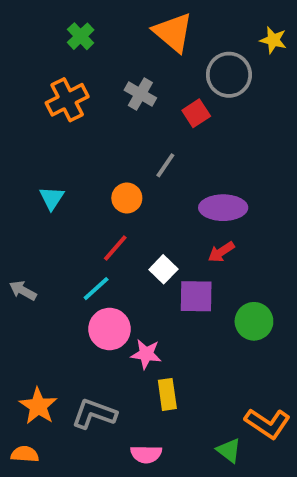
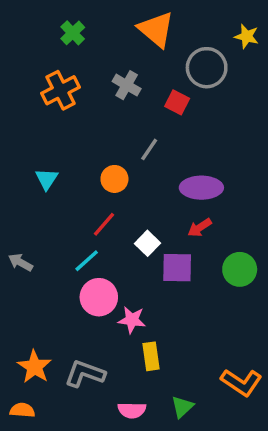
red square: (196, 113) -> (177, 102), turned -30
green circle: (254, 321) -> (240, 269), moved
green triangle: (229, 450) -> (182, 407), moved, turned 40

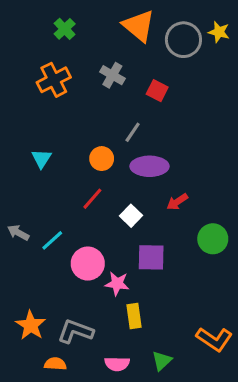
gray circle: (207, 68) -> (183, 40), moved
purple ellipse: (201, 188) -> (150, 166), moved
cyan line: (87, 261) -> (52, 240), moved
purple square: (177, 268) -> (151, 257), moved
orange semicircle: (22, 410) -> (55, 364), moved

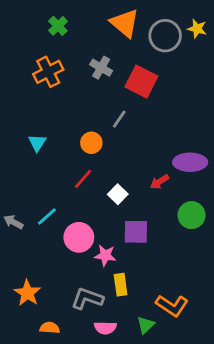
red square: (157, 91) -> (141, 82), size x1.6
purple ellipse: (150, 166) -> (190, 162), moved
gray arrow: (18, 233) -> (13, 222), moved
gray L-shape: (75, 331) -> (87, 299), moved
orange L-shape: (214, 339) -> (172, 306), moved

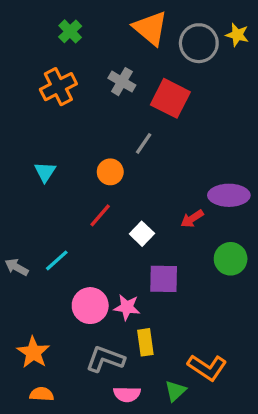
pink circle: (79, 237) -> (90, 306), moved
orange semicircle: (50, 328) -> (42, 394), moved

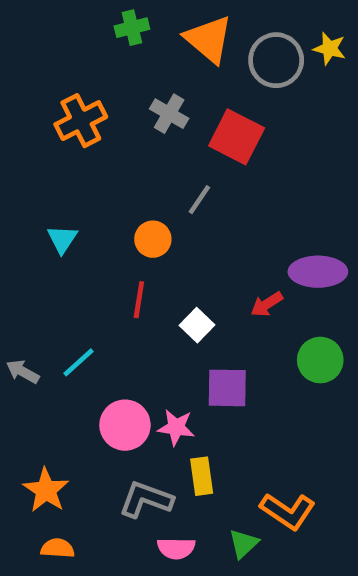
green cross: (70, 31) -> (132, 28), moved, turned 30
red line: (100, 215) -> (139, 300), turned -32

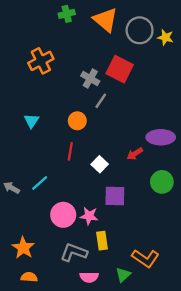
yellow star: (330, 49) -> (165, 37), moved
gray cross: (169, 114) -> (90, 79), moved

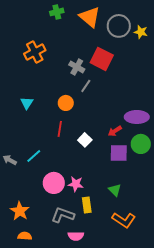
green circle: (162, 182) -> (141, 144), moved
purple square: (115, 196) -> (119, 153), moved
green triangle: (123, 275) -> (115, 190), moved, turned -32

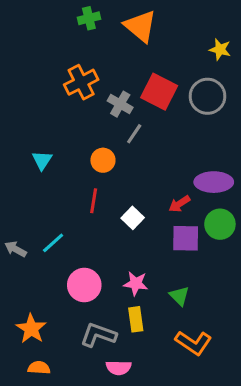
gray circle: (119, 26) -> (207, 96), moved
orange cross: (35, 52) -> (81, 82), moved
pink star: (76, 184) -> (136, 283), moved

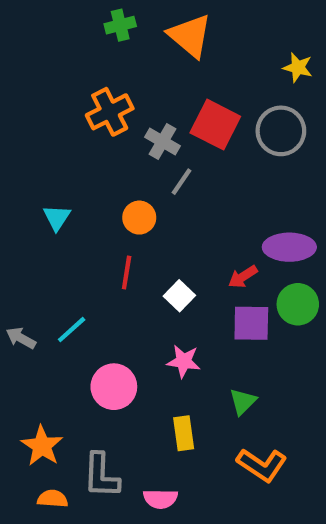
pink star: (136, 283) -> (184, 361), moved
green triangle: (179, 296) -> (243, 401), turned 30
gray L-shape: (98, 335) -> (101, 475), moved, turned -108

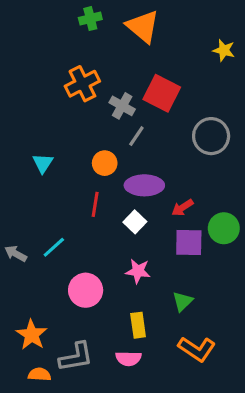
gray circle: (281, 131) -> (211, 136), moved
purple ellipse: (289, 247) -> (144, 185), moved
gray L-shape: (101, 475) -> (76, 357), turned -102
pink semicircle: (160, 499) -> (128, 359), moved

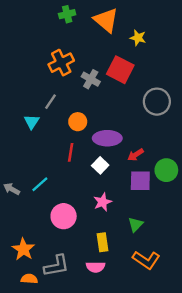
yellow star: (224, 50) -> (138, 38), moved
gray line: (136, 136) -> (51, 102), moved
pink star: (138, 271) -> (103, 202), turned -30

